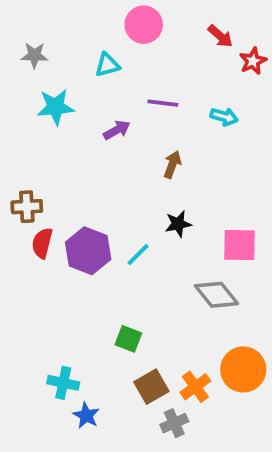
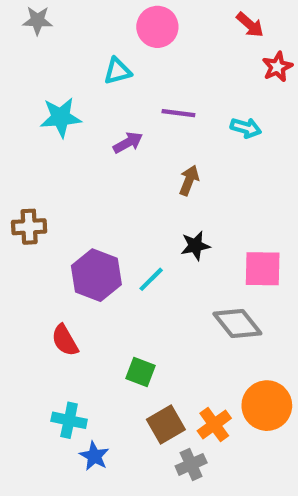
red arrow: (220, 36) -> (250, 25), moved
gray star: (34, 55) -> (37, 21), moved
red semicircle: (42, 243) -> (65, 340), moved, turned -44

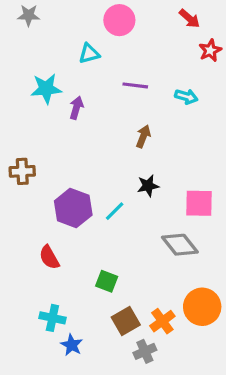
purple arrow: (128, 143) -> (76, 108), moved, turned -45

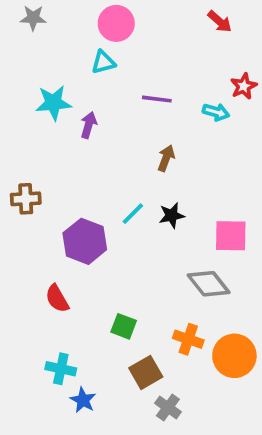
pink circle: (119, 20) -> (116, 23), moved
red star: (210, 50) -> (244, 86), moved
cyan line: (115, 211) -> (133, 214), moved
orange cross: (162, 321) -> (188, 339), moved, turned -35
gray cross: (145, 351) -> (168, 408), turned -30

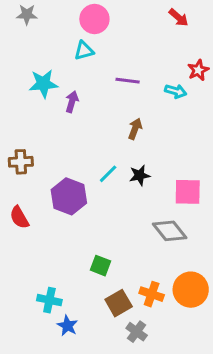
red semicircle: (57, 299) -> (19, 217), moved
orange cross: (188, 339) -> (152, 294), moved

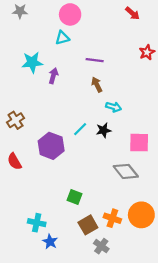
cyan arrow: (176, 91) -> (114, 107), moved
brown arrow: (135, 129) -> (97, 85), moved, turned -48
brown cross: (21, 162) -> (16, 120), turned -30

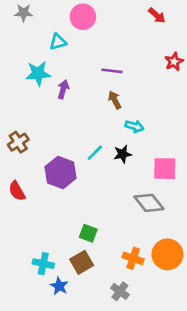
cyan triangle: (62, 38) -> (58, 42), moved
brown square: (88, 225) -> (82, 262), moved

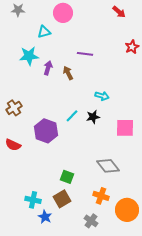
brown arrow: (115, 100) -> (68, 73), moved
red semicircle: (17, 191) -> (13, 145), turned -35
gray diamond: (149, 203) -> (108, 166), moved
orange circle: (167, 254) -> (127, 210), moved

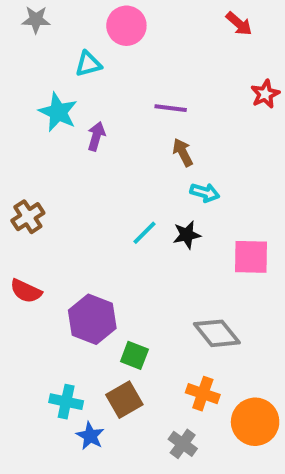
cyan star: (29, 56) -> (58, 112), turned 30
brown arrow: (68, 73) -> (183, 152), moved
purple hexagon: (46, 131) -> (92, 319), moved

